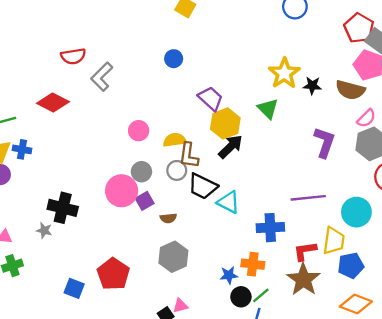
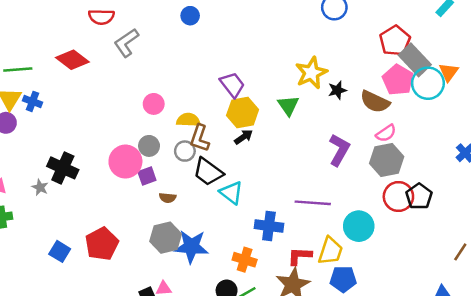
blue circle: (174, 59) -> (190, 16), moved
black star: (312, 86) -> (337, 90), turned -30
black arrow: (230, 147) -> (244, 137), size x0.7
blue star: (229, 275) -> (191, 247), moved, size x1.8

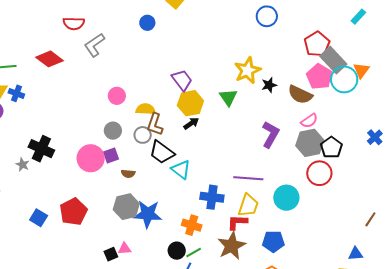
pink circle: (125, 162) -> (91, 158), moved
black pentagon: (419, 196) -> (331, 147), moved
yellow trapezoid: (330, 251) -> (248, 205), moved

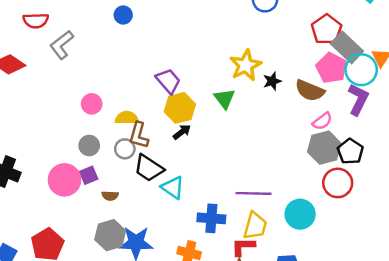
purple L-shape: (270, 134) -> (358, 99), moved

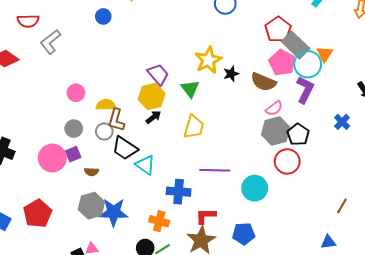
purple trapezoid: (168, 81) -> (158, 74), moved
yellow trapezoid: (255, 226) -> (194, 127), moved

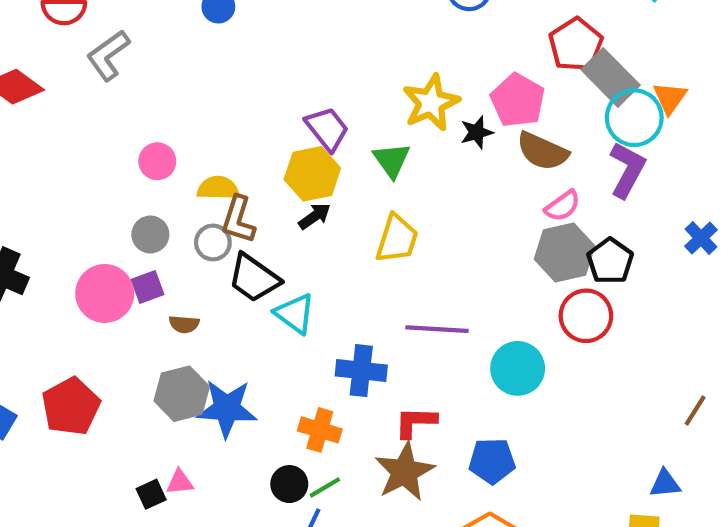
pink pentagon: (282, 63) -> (518, 100), moved

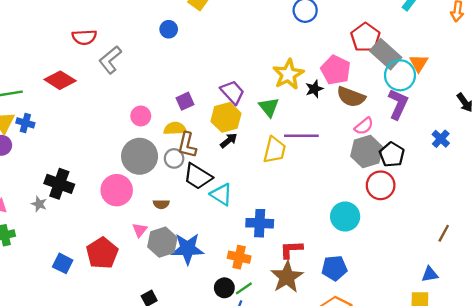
gray circle: (150, 234) -> (140, 156), size x1.8
purple square: (148, 287) -> (185, 101), moved
purple line: (437, 329) -> (301, 136), moved
pink triangle: (180, 482) -> (140, 230), moved, turned -42

